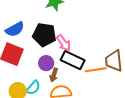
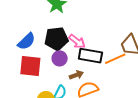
purple circle: (46, 63) -> (60, 58), moved
brown arrow: (54, 75) -> (76, 75), turned -112

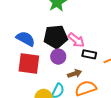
blue semicircle: (26, 41) -> (26, 39), turned -108
black rectangle: (90, 56) -> (89, 54), size x0.6

